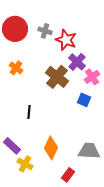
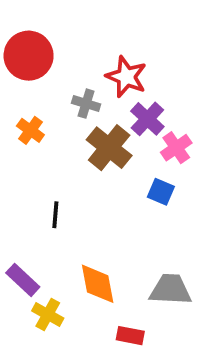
gray cross: (45, 31) -> (86, 104), moved
orange diamond: (51, 148) -> (98, 284), turned -35
red rectangle: (68, 175) -> (130, 336), turned 64

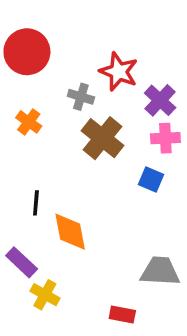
purple cross: (147, 119) -> (160, 100), moved
pink cross: (176, 148) -> (165, 138), turned 32
black line: (55, 215) -> (36, 203), moved
orange diamond: (98, 284) -> (70, 232), moved

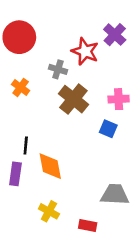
purple cross: (160, 100) -> (115, 35), moved
purple rectangle: (22, 262) -> (15, 174), moved, turned 55
yellow cross: (45, 295) -> (49, 211), moved

